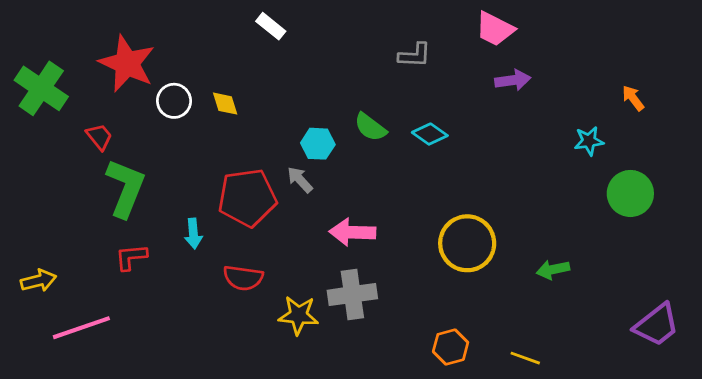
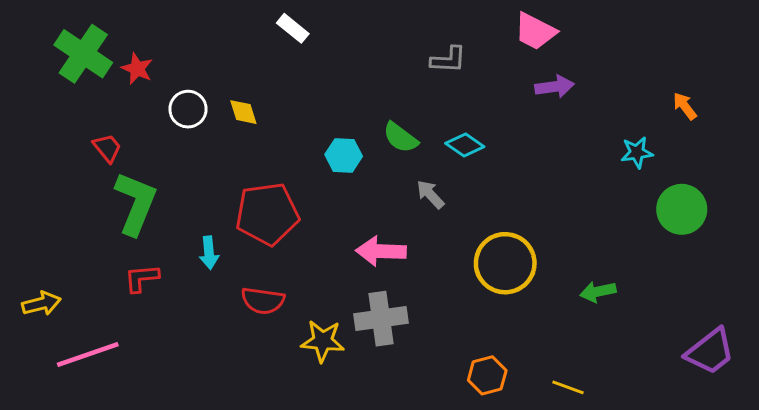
red star: (127, 63) -> (137, 69), size x0.5
green cross: (41, 88) -> (83, 54), moved
gray arrow: (300, 180) -> (430, 194), moved

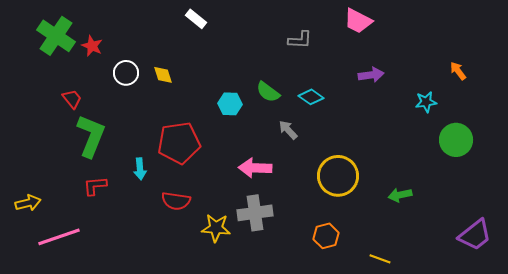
purple arrow: (555, 87) -> (371, 75), moved
orange hexagon: (487, 375) -> (326, 236), moved

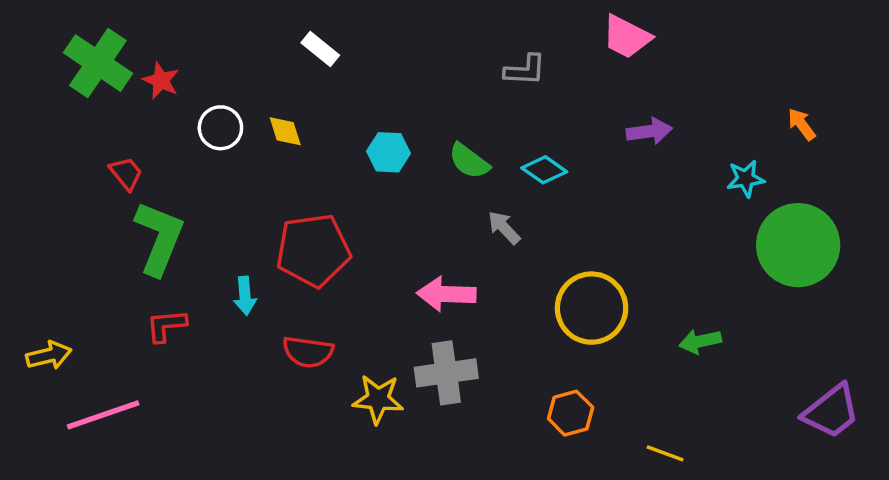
white rectangle: (196, 19) -> (320, 49), moved
cyan hexagon: (230, 104) -> (388, 152), moved
green circle: (456, 140) -> (798, 245), size x1.4

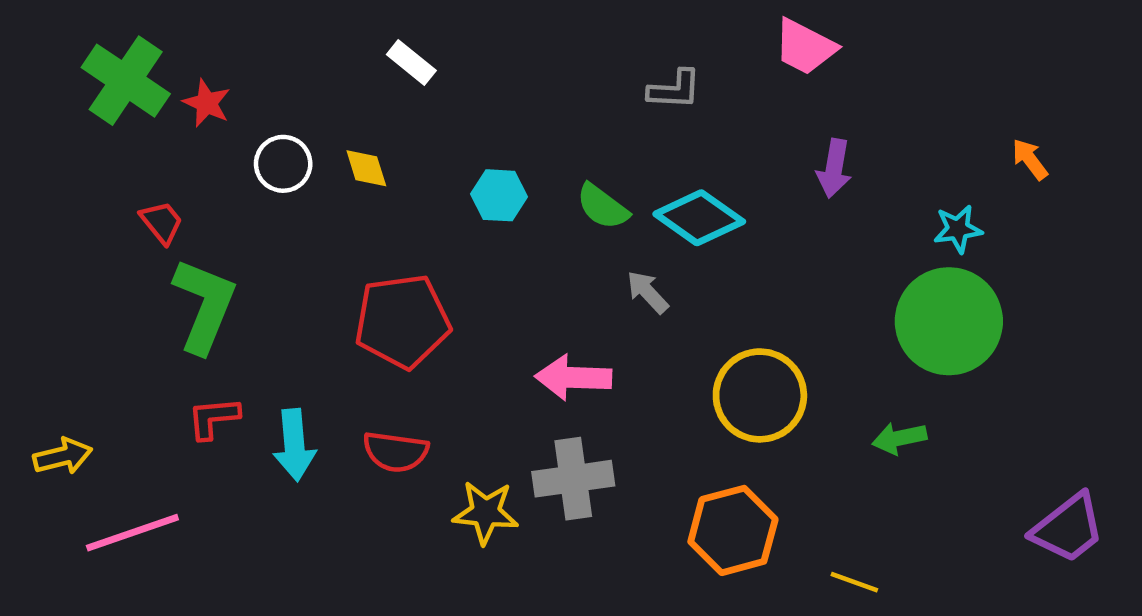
purple arrow: (649, 131) -> (834, 168), turned 108
cyan diamond: (544, 170) -> (699, 218), size x1.5
green circle: (798, 245) -> (949, 321), moved
cyan arrow: (245, 296) -> (294, 445), moved, size x1.4
orange hexagon: (571, 413) -> (733, 530), size x1.5

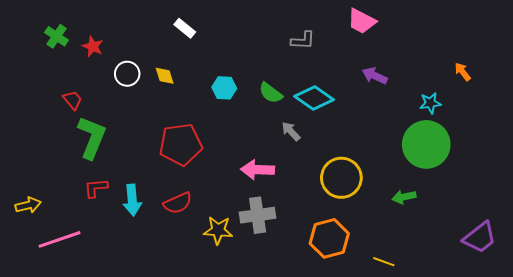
green cross: (126, 81) -> (56, 36), size x0.6
purple arrow: (834, 168) -> (375, 76), turned 105
red semicircle: (396, 452) -> (178, 203), turned -32

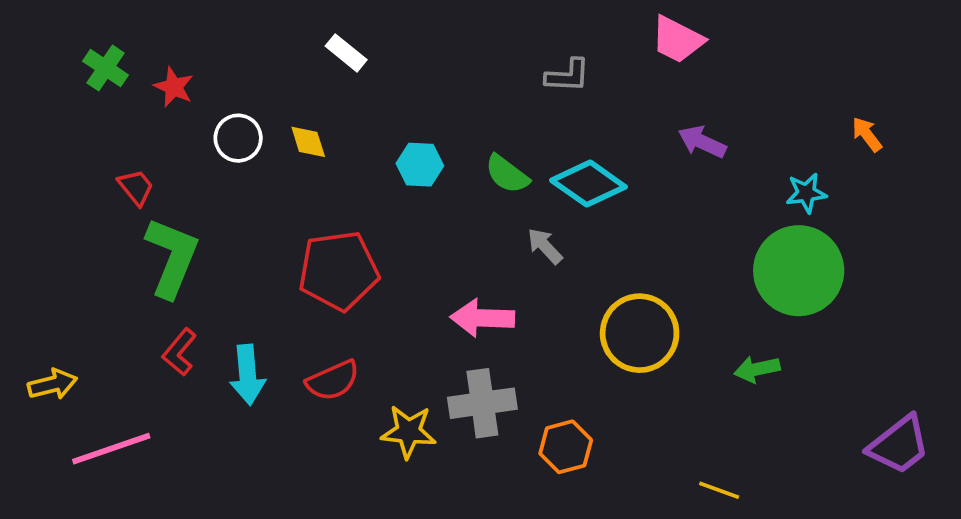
red L-shape: (96, 188) -> (179, 352), turned -45
orange hexagon: (329, 238) -> (566, 447), moved, size x0.7

